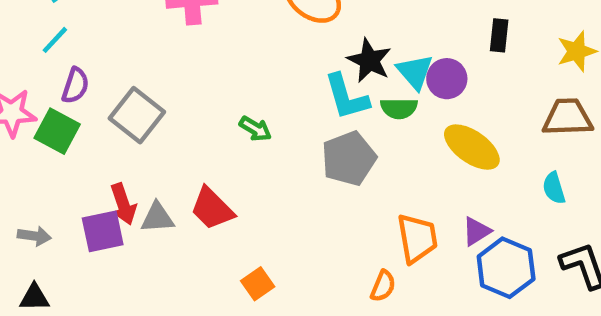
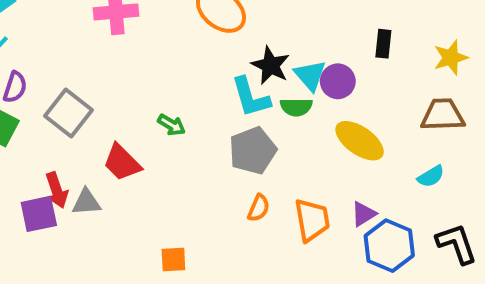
cyan semicircle: (554, 188) -> (431, 176), turned -104
red trapezoid: (212, 209) -> (122, 162), moved
orange square: (258, 284) -> (173, 260), turned 32
orange semicircle: (383, 286) -> (259, 208), moved

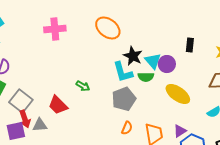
gray square: (68, 113) -> (21, 101), moved

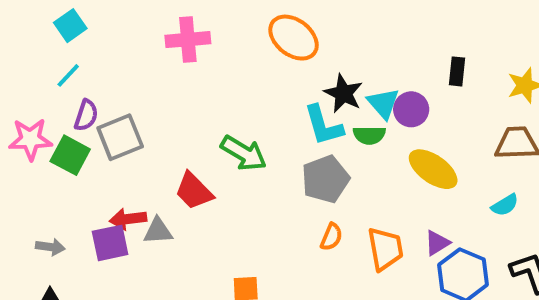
green arrow: (83, 86) -> (244, 153), size x1.6
gray square: (21, 101) -> (120, 137), moved, turned 30
red arrow: (25, 119) -> (128, 219), turned 102

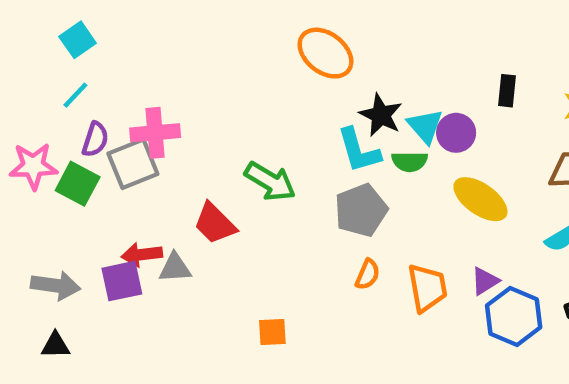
pink cross: (188, 40) -> (155, 133), moved
gray arrow: (50, 247) -> (55, 285), size x1.5

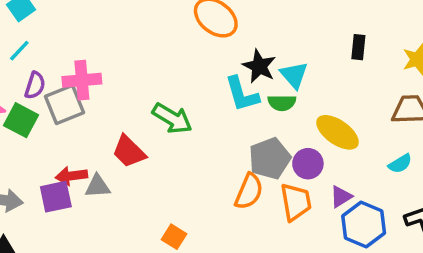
purple circle: (456, 133) -> (308, 164), moved
gray pentagon: (361, 210) -> (270, 158), moved
orange semicircle: (368, 274) -> (249, 191), size x1.5
orange square: (272, 332) -> (174, 237), turned 35

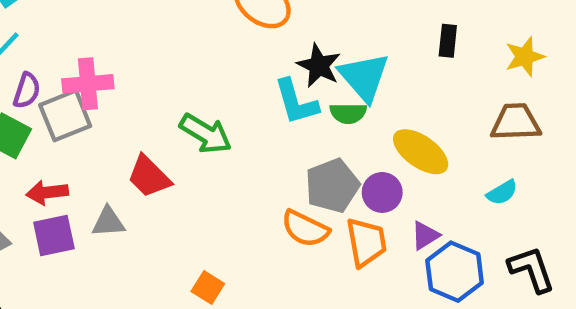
cyan triangle: (294, 75) -> (364, 77), size x1.4
red arrow: (71, 176) -> (47, 192), moved
orange semicircle: (249, 191) -> (305, 229), turned 93

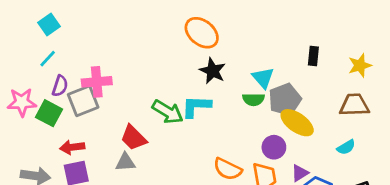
black star: (319, 66) -> (213, 71), moved
cyan triangle: (364, 77) -> (263, 78), size x0.7
cyan L-shape: (296, 102) -> (196, 106), moved, turned 108
gray pentagon: (332, 186) -> (285, 100), moved
gray triangle: (108, 222) -> (125, 162), moved

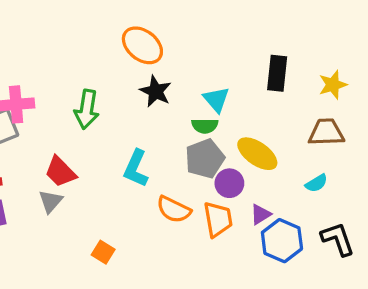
black rectangle: (313, 56) -> (277, 73), size x1.5
gray pentagon: (285, 100) -> (205, 159), moved
cyan L-shape: (196, 106) -> (136, 168), moved, turned -68
green arrow: (168, 112) -> (87, 109), moved, turned 68
gray triangle: (125, 162) -> (51, 201), turned -45

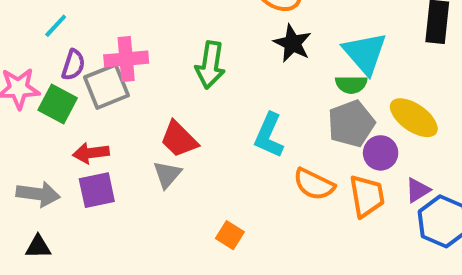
cyan triangle: (216, 100) -> (365, 53), size x1.4

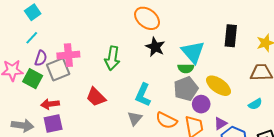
gray triangle: (167, 174) -> (135, 118), moved

